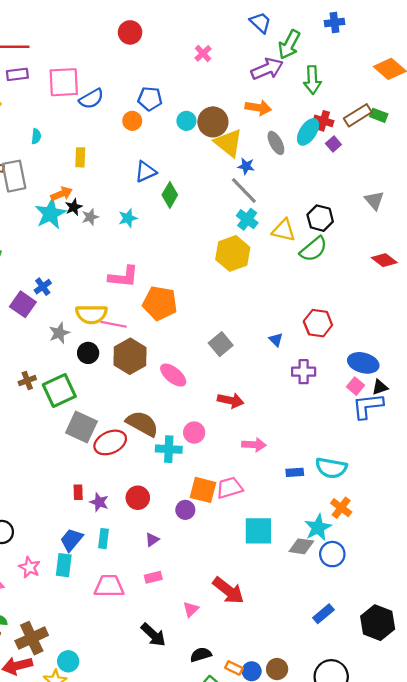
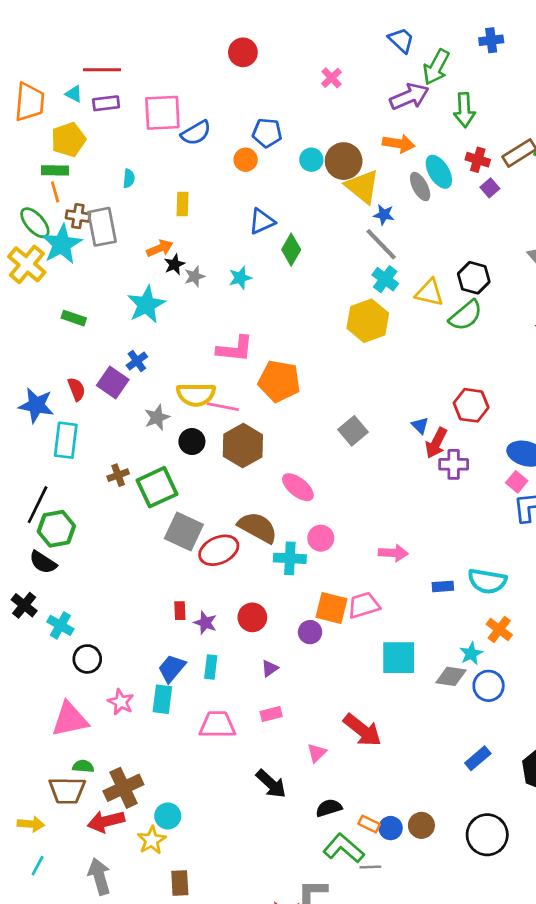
cyan ellipse: (308, 132) -> (439, 172), moved, turned -64
cyan star: (50, 214) -> (146, 305), moved
pink ellipse: (173, 375) -> (298, 487), moved
red arrow: (231, 400) -> (436, 443), moved, turned 105
cyan star: (318, 528) -> (471, 654), size x0.7

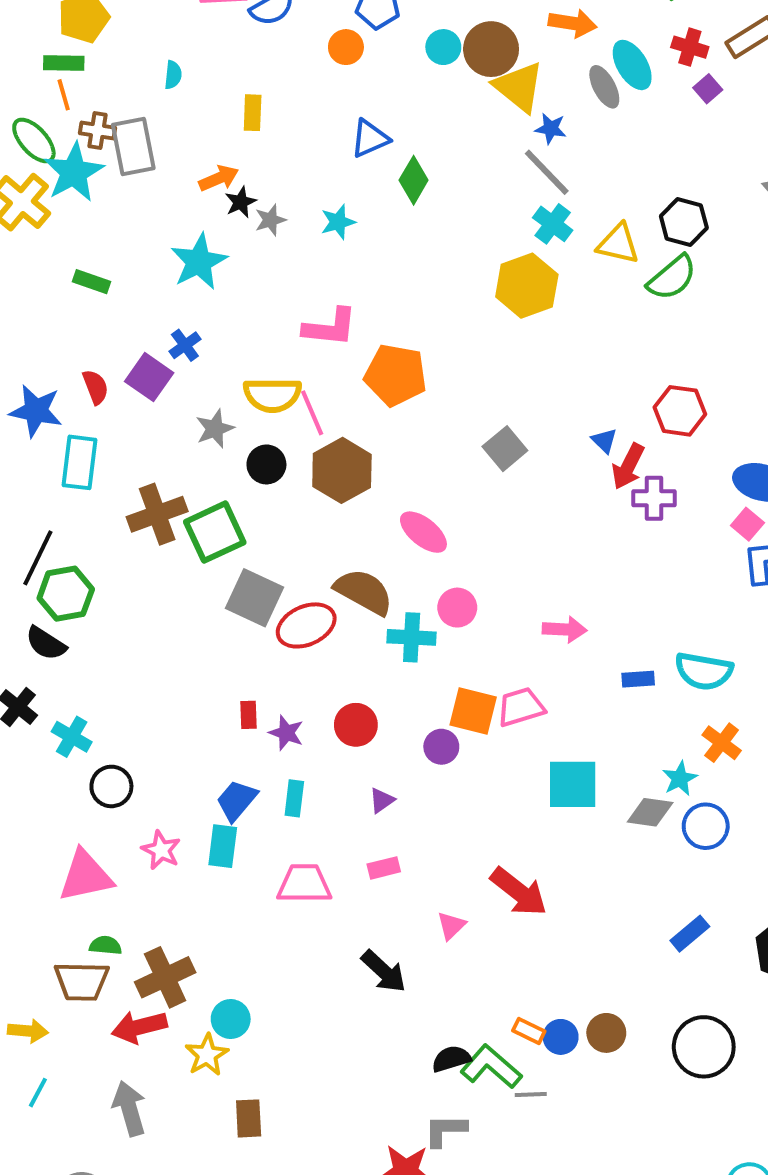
pink line: (223, 407) -> (312, 413), turned 56
brown cross: (118, 475) -> (157, 514), size x1.8
black semicircle: (329, 808) -> (451, 1059), moved

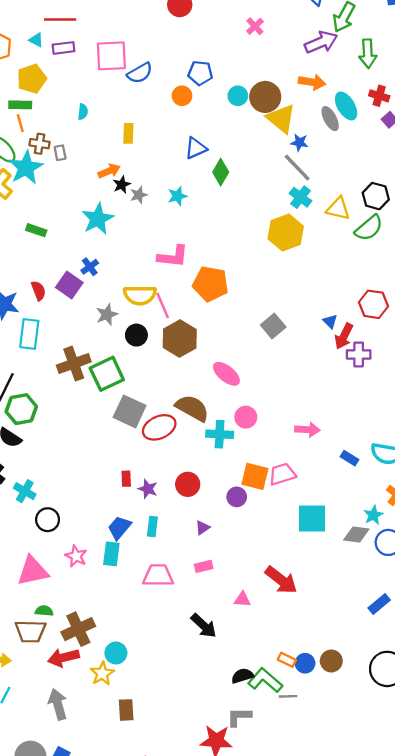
gray rectangle: (133, 146) -> (60, 153), size x0.5
blue rectangle: (638, 679) -> (350, 458), turned 36
pink triangle: (451, 926) -> (242, 599), turned 48

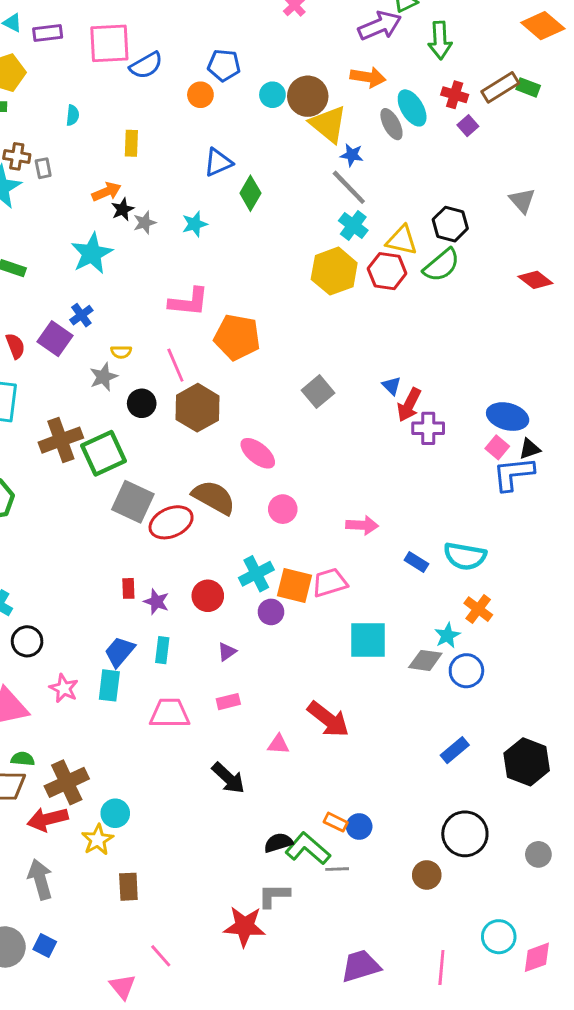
yellow semicircle: (140, 295) -> (121, 352), moved, size x0.5
red hexagon: (373, 304) -> (387, 271), moved
cyan cross: (220, 434) -> (256, 574), moved, turned -30
brown circle: (331, 661) -> (427, 875), moved

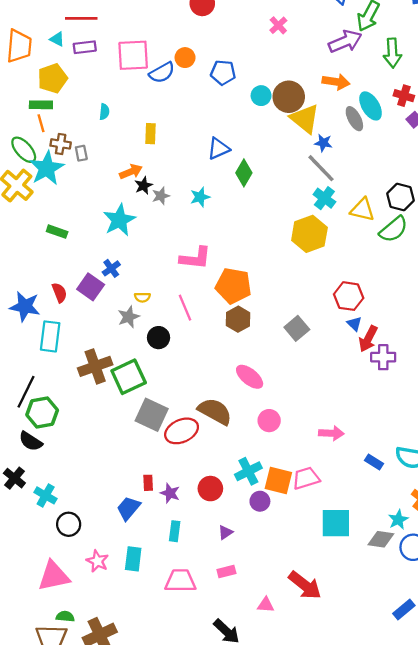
orange circle: (200, 95) -> (185, 58), moved
red hexagon: (387, 271) -> (349, 296), moved
brown hexagon: (198, 408) -> (238, 319), moved, size x0.7
blue trapezoid: (120, 652) -> (129, 508), moved

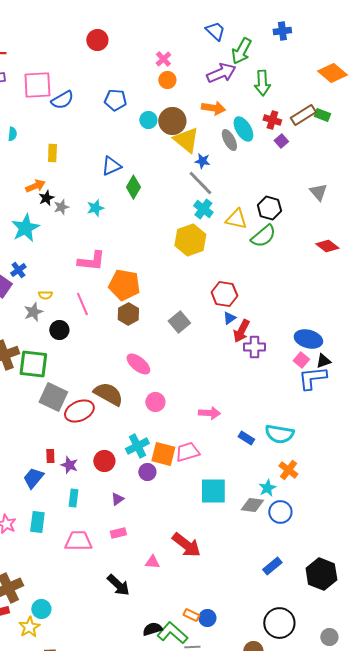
orange circle: (185, 58) -> (167, 80), moved
blue triangle: (354, 324) -> (229, 318), turned 40
green square: (129, 377) -> (33, 364), turned 32

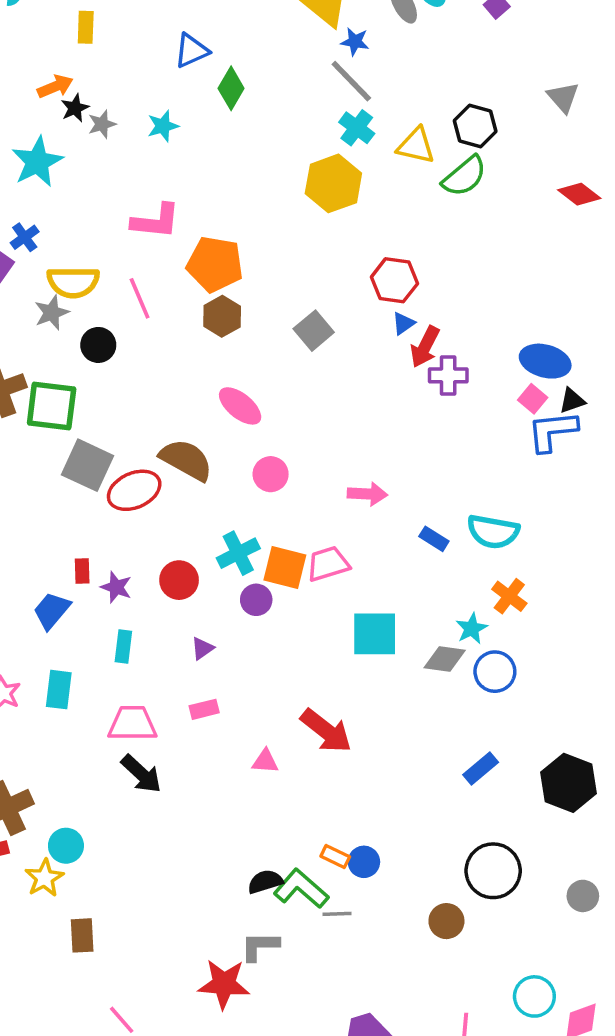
yellow semicircle: (45, 295) -> (73, 282), size x2.0
black arrow: (118, 585) -> (141, 774), moved

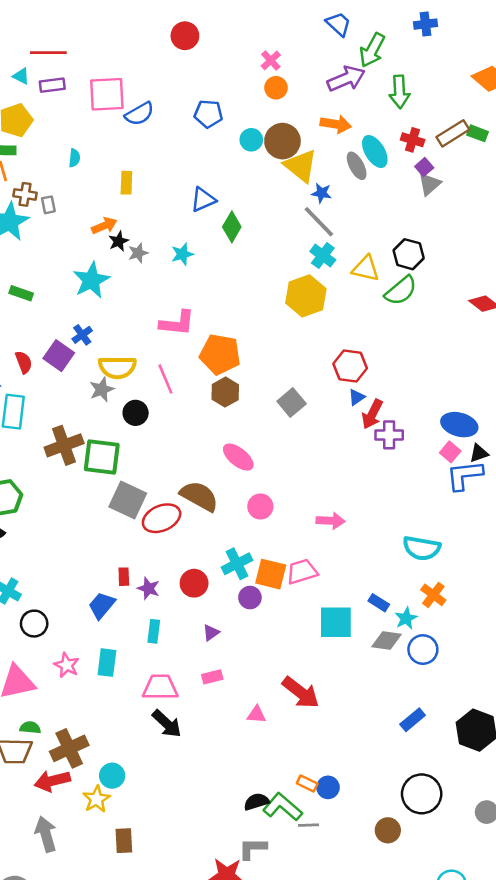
gray triangle: (563, 97) -> (429, 184), moved, turned 30
blue rectangle: (434, 539) -> (379, 603), moved

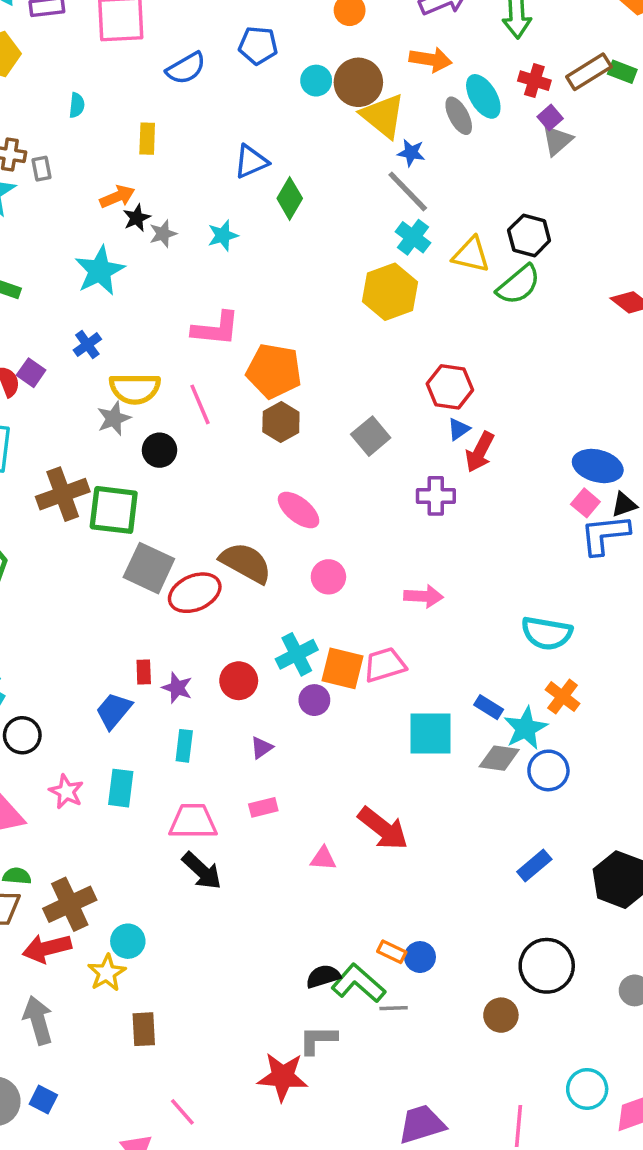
blue semicircle: (139, 114) -> (186, 68), moved
purple square: (59, 356) -> (31, 373), moved, size x0.7
purple cross: (389, 435) -> (436, 496), moved
cyan star: (406, 618) -> (526, 728), size x1.4

